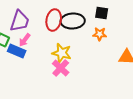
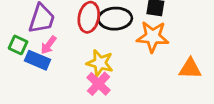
orange star: (100, 34) -> (153, 37), size x1.6

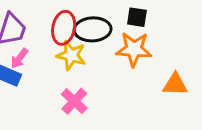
yellow star: (100, 63) -> (71, 55), moved

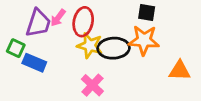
black ellipse: (93, 29) -> (114, 48), moved
pink arrow: (19, 58) -> (58, 18), moved

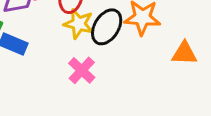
black ellipse: (114, 48) -> (107, 27), turned -56

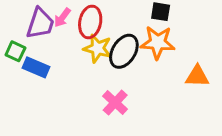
pink cross: (82, 70) -> (115, 103), moved

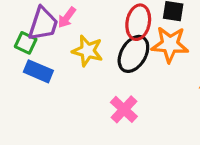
red ellipse: (90, 22) -> (138, 22), moved
yellow star: (98, 48) -> (87, 51), moved
green square: (15, 51) -> (26, 43), moved

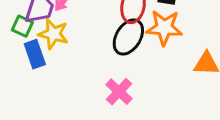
yellow star: (87, 51) -> (53, 34), moved
blue rectangle: (38, 71) -> (35, 54), turned 48

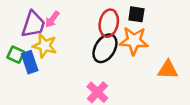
green square: (22, 26) -> (16, 55), moved

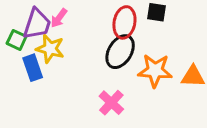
orange star: (134, 41) -> (155, 71), moved
green square: (16, 55) -> (17, 40), moved

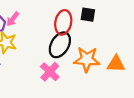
pink cross: (111, 103) -> (50, 72), moved

